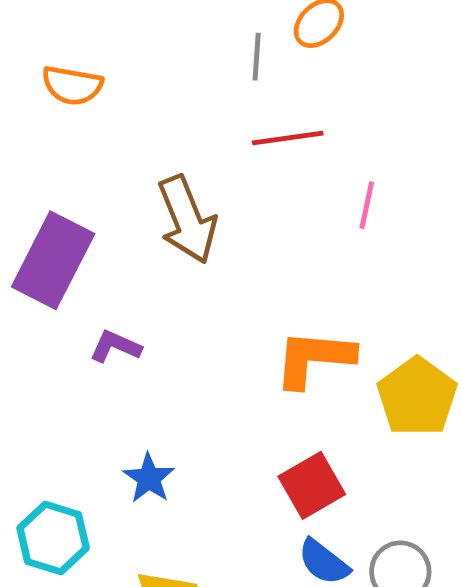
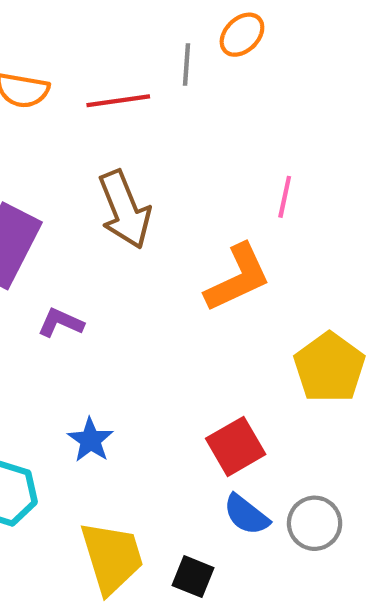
red line: (288, 138) -> (118, 101), moved
orange L-shape: (314, 358) -> (238, 278), moved, turned 150

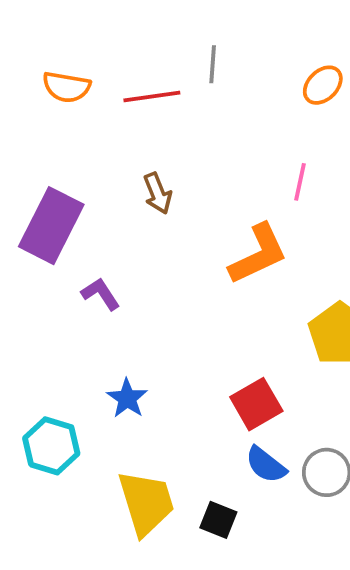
orange ellipse: (242, 35) -> (323, 85), moved
brown arrow: (125, 210) -> (158, 193), size x0.6
purple L-shape: (61, 323) -> (101, 294), turned 33

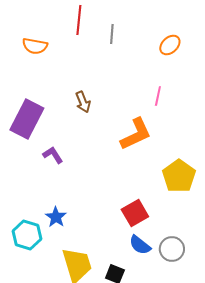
red line: (152, 96) -> (79, 20), moved, turned -76
blue star: (127, 398) -> (56, 217), moved

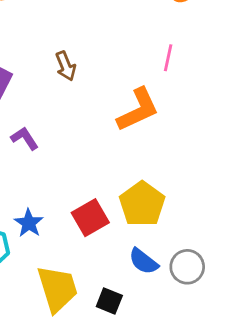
yellow pentagon: (179, 176) -> (142, 204), moved
red square: (135, 213) -> (90, 218), moved

